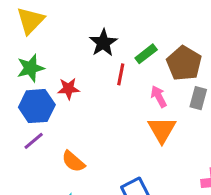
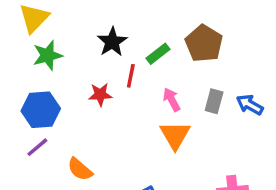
brown pentagon: (184, 63) -> (204, 44), moved
green star: (30, 68) -> (48, 55), moved
red star: (68, 89) -> (100, 94), moved

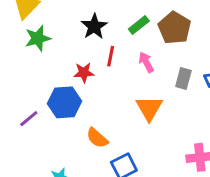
green rectangle: (158, 54) -> (139, 25), moved
pink arrow: (172, 100) -> (146, 62), moved
blue hexagon: (41, 110) -> (64, 102), moved
orange semicircle: (80, 169) -> (97, 138), moved

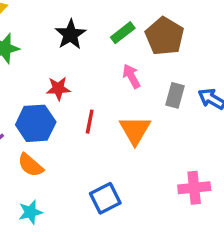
red line: (111, 56) -> (90, 122), moved
orange semicircle: (97, 138) -> (30, 165), moved

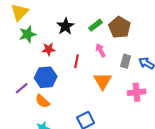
red star: (58, 88) -> (49, 49), moved
red line: (90, 122) -> (77, 61), moved
pink cross: (194, 188) -> (137, 92), moved

